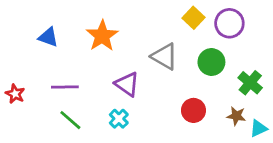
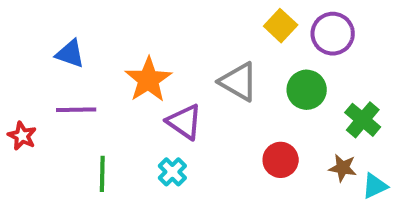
orange star: (102, 36) -> (148, 80), moved
purple line: (65, 87) -> (76, 110), moved
green line: (70, 120) -> (102, 174), turned 50

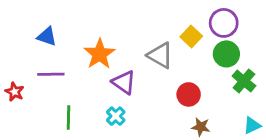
yellow square: (281, 26) -> (191, 36), moved
green circle: (307, 90) -> (226, 54), moved
red circle: (281, 160) -> (189, 94), moved
brown star: (343, 168) -> (201, 127), moved

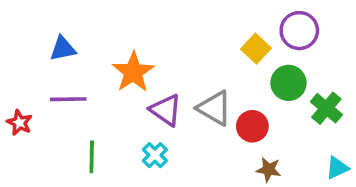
blue triangle: (47, 36) -> (63, 49), turned -30
green circle: (226, 54) -> (288, 83), moved
gray triangle: (160, 55) -> (214, 108), moved

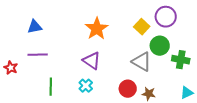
orange star: (133, 72) -> (97, 29), moved
gray triangle: (214, 108) -> (142, 62), moved
green cross: (326, 108) -> (181, 60), turned -30
red circle: (252, 126) -> (128, 89), moved

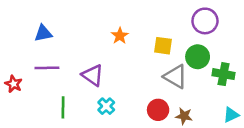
yellow square: (142, 27) -> (163, 46), moved, turned -35
orange star: (97, 29) -> (120, 36), size x0.6
purple triangle: (92, 61) -> (93, 75), moved

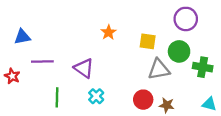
blue triangle: (43, 33) -> (22, 37), moved
gray triangle: (175, 77) -> (159, 69), turned -40
cyan triangle: (231, 115) -> (209, 104), turned 40

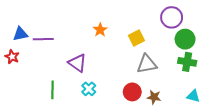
yellow square: (148, 41) -> (136, 38), turned -35
green circle: (179, 51) -> (185, 39), moved
purple line: (42, 62) -> (43, 39), moved
red star: (12, 76) -> (12, 57), moved

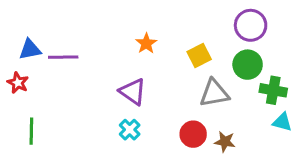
green circle: (185, 39) -> (248, 65), moved
purple triangle: (77, 63) -> (133, 92), moved
green line: (52, 90) -> (31, 131), moved
cyan triangle: (193, 96) -> (282, 122), moved

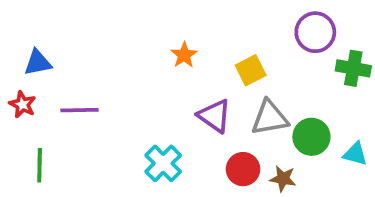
purple line: (63, 57) -> (80, 110), moved
green circle: (248, 65) -> (311, 137), moved
green cross: (273, 90) -> (353, 68), moved
purple triangle: (133, 92) -> (214, 116), moved
cyan cross: (130, 130) -> (163, 163), size x1.4

